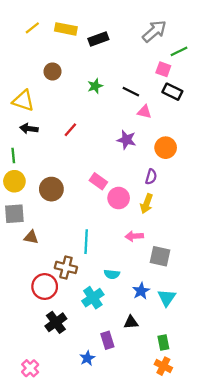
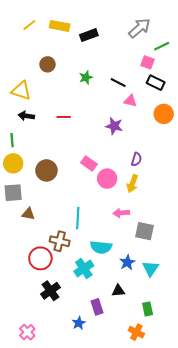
red line: (70, 130) -> (64, 117), turned 48
orange circle: (166, 148) -> (164, 114), moved
cyan semicircle: (112, 274) -> (101, 247), size x1.5
orange cross: (163, 366) -> (136, 332), moved

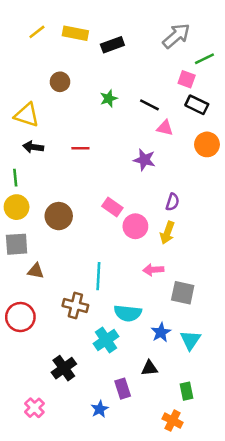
red circle: (40, 258) -> (20, 317), moved
pink cross: (27, 332) -> (34, 408), moved

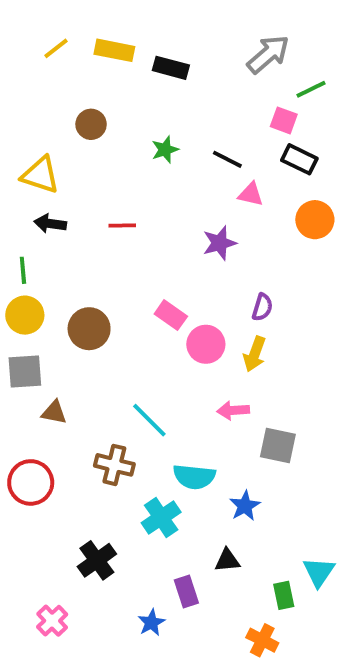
black rectangle: (112, 45) -> (171, 68), turned 35
purple star: (144, 160) -> (220, 243), turned -30
cyan line: (98, 276) -> (149, 420), turned -48
cyan triangle: (190, 340) -> (319, 572), moved

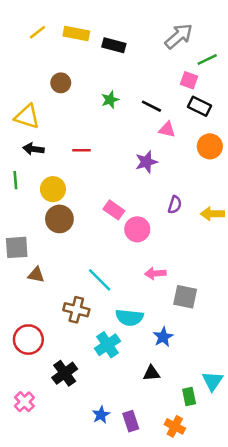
yellow circle: (25, 315) -> (53, 189), moved
yellow arrow: (255, 354) -> (212, 214), moved, turned 70
red circle: (31, 482) -> (28, 340), moved
purple rectangle: (186, 591) -> (131, 421), moved
pink cross: (52, 621) -> (24, 402), moved

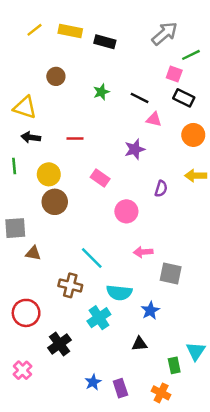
pink rectangle: (114, 210) -> (100, 178), moved
yellow arrow: (212, 214) -> (196, 176), moved

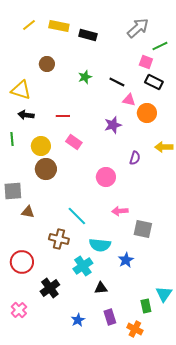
orange circle: (193, 135) -> (147, 113), moved
pink rectangle: (100, 178) -> (74, 142), moved
black triangle: (140, 344) -> (101, 288), moved
purple rectangle: (120, 388) -> (110, 317), moved

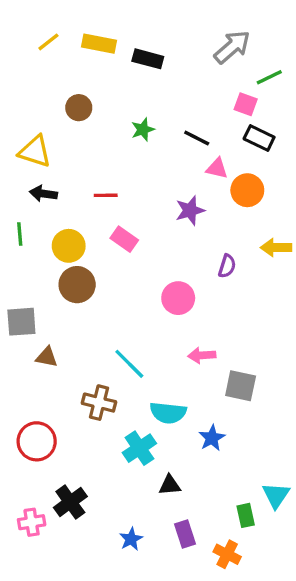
black cross: (50, 288) -> (70, 502), moved
pink cross: (19, 310) -> (32, 522), turned 35

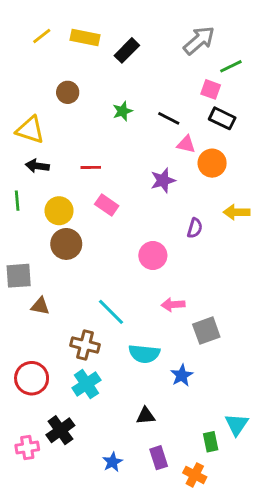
black rectangle: (148, 59) -> (127, 50), turned -60
gray square: (241, 386) -> (206, 331), turned -32
cyan cross: (139, 448) -> (86, 384), moved

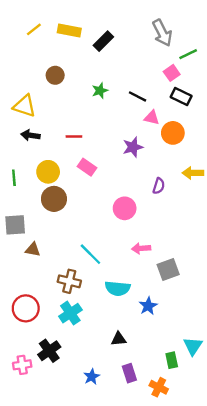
gray arrow: (199, 40) -> (162, 33), turned 104
pink square: (211, 89) -> (172, 73), turned 35
green line: (17, 201) -> (14, 178), moved

